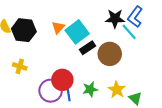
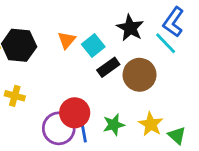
black star: (115, 19) -> (130, 28), moved, turned 30
cyan square: (77, 32) -> (93, 46), size x0.7

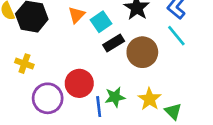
cyan line: (166, 43) -> (176, 36), moved
purple circle: (59, 128) -> (48, 98), moved
blue line: (84, 131) -> (99, 107), moved

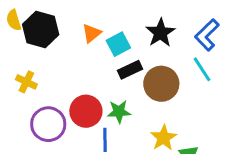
green star: (115, 97) -> (119, 112), moved

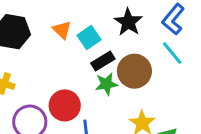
orange triangle: (92, 33) -> (62, 30), turned -30
green star: (119, 112) -> (106, 84), moved

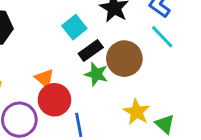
orange triangle: (62, 30) -> (45, 78), moved
green star: (106, 84) -> (96, 74), turned 30

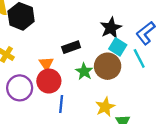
cyan square: (74, 27) -> (118, 47), moved, turned -36
black rectangle: (91, 50) -> (71, 47), moved

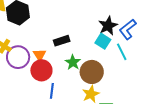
black star: (111, 28) -> (108, 26), moved
brown circle: (108, 66) -> (92, 72), moved
purple circle: (20, 88) -> (18, 57), moved

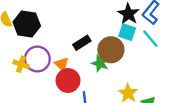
purple circle: (18, 57) -> (37, 59), moved
brown circle: (92, 72) -> (111, 50), moved

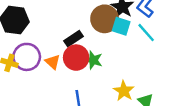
brown circle: (111, 50) -> (105, 19), moved
red circle: (68, 80) -> (76, 58), moved

